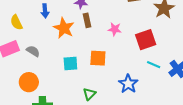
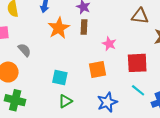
gray semicircle: (33, 51) -> (24, 50), moved
orange square: (98, 58) -> (98, 70), moved, turned -30
cyan square: (70, 63) -> (60, 77), moved

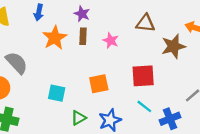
pink star: (109, 44) -> (111, 40), moved
gray semicircle: (24, 50) -> (17, 63), size x1.5
green triangle: (65, 101) -> (79, 118), moved

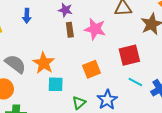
orange star: (55, 38) -> (44, 63), moved
pink star: (111, 40) -> (95, 29), size x1.5

